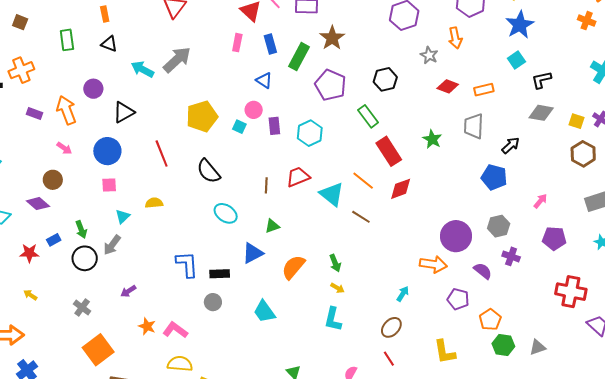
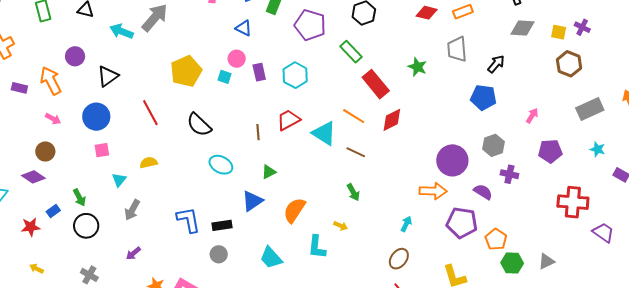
gray arrow: (112, 245) -> (132, 210), moved
green arrow: (335, 263) -> (353, 192), moved
purple pentagon: (458, 299) -> (462, 223), size x1.4
cyan L-shape: (333, 319) -> (317, 247), moved

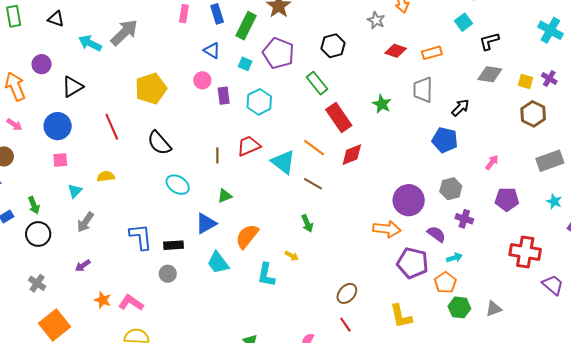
cyan square: (224, 77) -> (245, 64), moved
cyan arrow: (406, 224) -> (454, 258), moved, turned 42
cyan trapezoid: (271, 258) -> (218, 263), moved

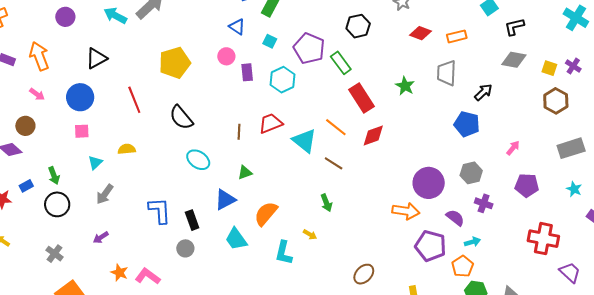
purple pentagon: (278, 53) -> (309, 48), moved
purple circle: (42, 64) -> (65, 17), moved
black rectangle: (173, 245) -> (192, 220), turned 72

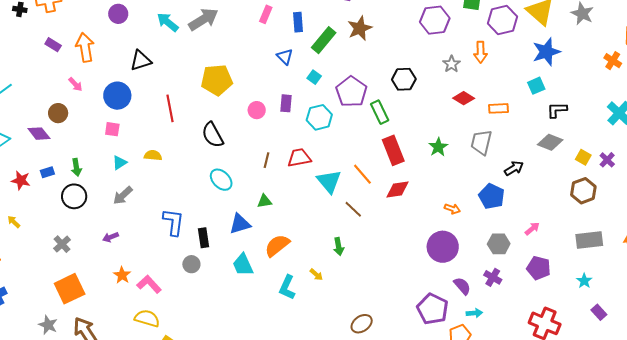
pink circle: (226, 56) -> (257, 110), moved
gray hexagon: (471, 173) -> (499, 244), moved
orange arrow: (406, 211) -> (452, 209), moved, size x0.6

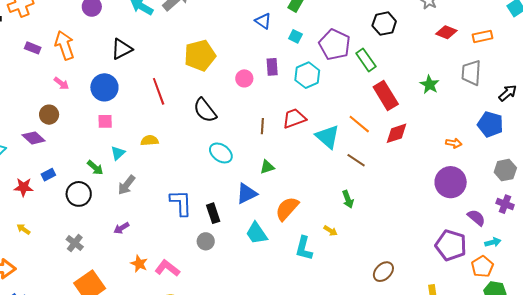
green arrow: (76, 167) -> (95, 168), moved, turned -30

